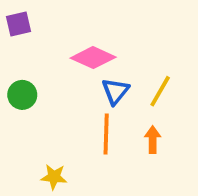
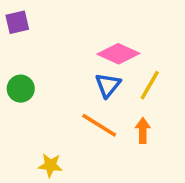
pink diamond: (93, 58) -> (118, 54), moved
orange line: (106, 134) -> (99, 125), turned -60

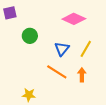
pink diamond: (118, 54) -> (74, 19), moved
green circle: (21, 89) -> (30, 36), moved

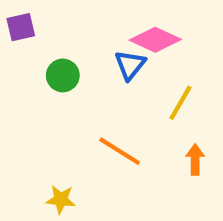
blue triangle: (62, 49) -> (130, 65), moved
orange arrow: (82, 75) -> (195, 160), moved

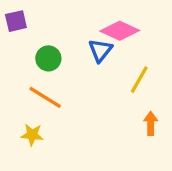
orange line: (120, 151) -> (45, 97), moved
yellow star: (61, 199) -> (32, 135), moved

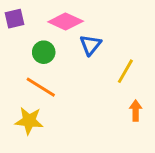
pink diamond: (120, 31) -> (66, 22), moved
yellow star: (32, 135) -> (29, 121), size x1.4

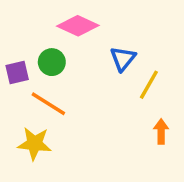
purple square: (15, 19) -> (17, 73), moved
blue triangle: (90, 45) -> (123, 59), moved

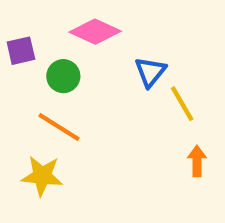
purple square: (17, 73) -> (21, 51), moved
yellow line: (149, 85) -> (182, 104), turned -60

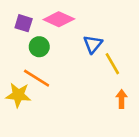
purple square: (21, 51) -> (24, 23), moved, turned 30
yellow star: (42, 176) -> (18, 95), moved

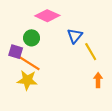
purple square: (24, 23) -> (16, 52), moved
yellow star: (18, 95) -> (27, 80), moved

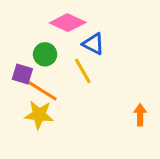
blue triangle: (75, 36) -> (93, 44), moved, turned -42
yellow line: (91, 52) -> (83, 71), moved

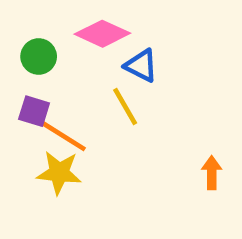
green circle: (45, 54) -> (39, 57), moved

